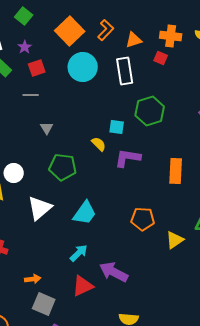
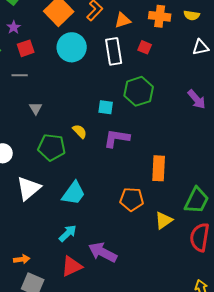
red square: (161, 58) -> (145, 47), moved
yellow semicircle: (99, 144) -> (80, 131), moved
orange rectangle: (176, 171) -> (159, 168), moved

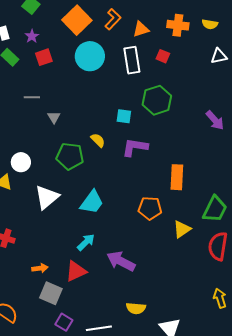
gray line: (20, 75) -> (32, 97), moved
purple arrow: (197, 99) -> (215, 120), moved
red triangle: (72, 266) -> (76, 271), moved

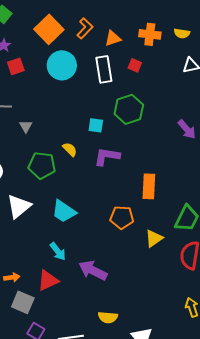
cyan trapezoid: (92, 202) -> (64, 211), turned 88
cyan arrow: (86, 242) -> (58, 251), turned 96

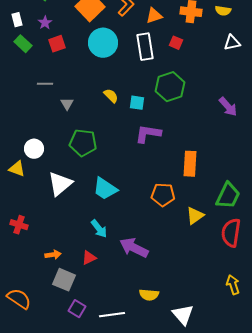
yellow semicircle: (70, 149) -> (111, 96), moved
red triangle: (48, 280) -> (89, 258), size x0.7

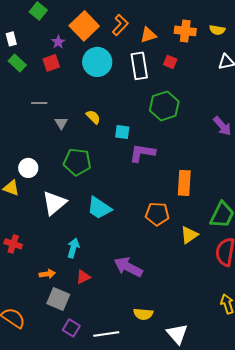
purple star: (45, 23) -> (58, 42), moved
yellow semicircle: (111, 96) -> (93, 117), moved
cyan square: (137, 103) -> (122, 132), moved
cyan arrow: (99, 229) -> (73, 248), moved, turned -126

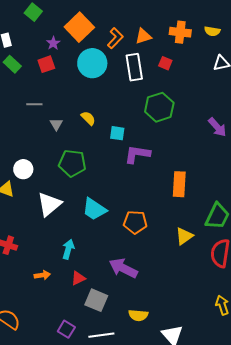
orange L-shape: (120, 25) -> (115, 38), moved
orange pentagon: (157, 214) -> (135, 222), moved
gray square: (58, 299) -> (96, 300), moved

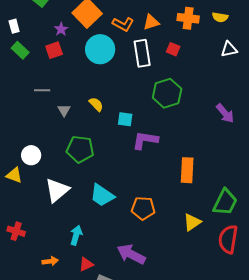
orange L-shape: (115, 38) -> (123, 24), turned 75

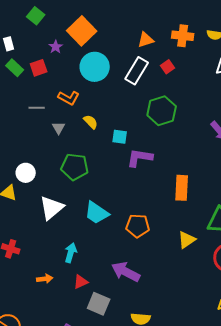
orange L-shape: (123, 24) -> (69, 98), moved
red square: (173, 49) -> (168, 67), turned 32
red square: (54, 50) -> (39, 68), moved
white rectangle: (142, 53) -> (137, 71), turned 40

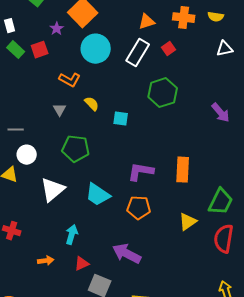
gray line: (37, 108) -> (16, 130), moved
purple L-shape: (140, 158) -> (141, 172), moved

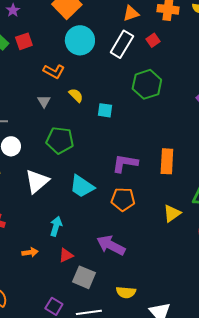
purple star: (57, 29) -> (13, 10), moved

